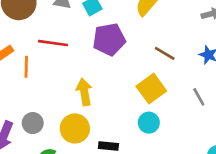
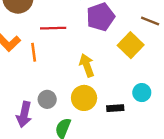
yellow square: (151, 89) -> (131, 45), moved
cyan circle: (149, 123) -> (142, 93), moved

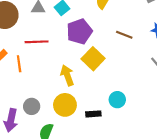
yellow square: (131, 45) -> (93, 59), moved

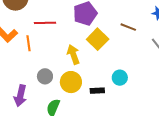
brown line: (124, 35) -> (128, 27), moved
gray circle: (32, 106) -> (45, 76), moved

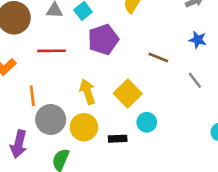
yellow square: (98, 39) -> (128, 93), moved
orange line: (29, 43) -> (32, 96), moved
gray circle: (45, 76) -> (51, 119), size x1.5

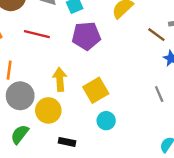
brown line: (158, 57) -> (156, 35), moved
black rectangle: (118, 139) -> (67, 142), moved

